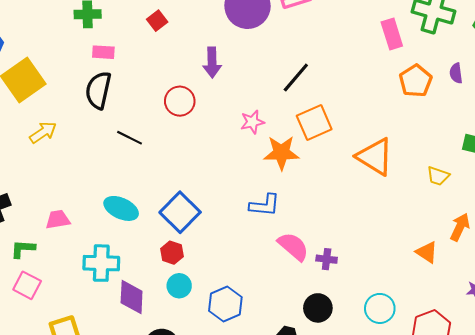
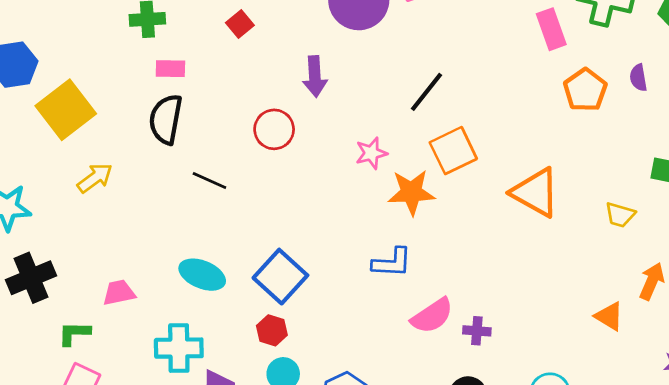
pink semicircle: (293, 246) -> (432, 316), turned 108

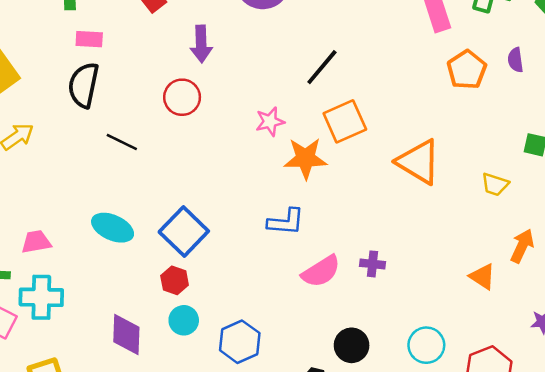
purple arrow: (315, 77) -> (201, 44), moved
purple cross: (477, 331) -> (372, 264), moved
cyan cross: (179, 348) -> (41, 297), moved

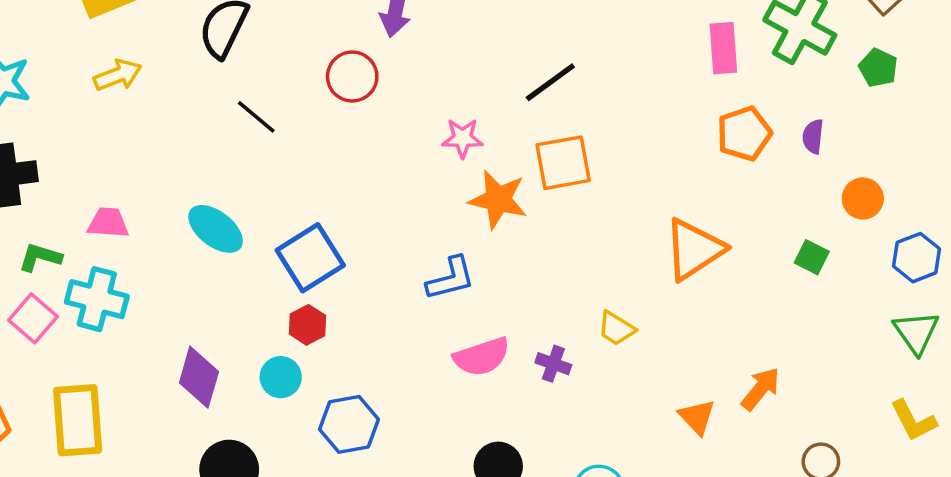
orange triangle: (419, 162) -> (694, 249), moved, turned 42
yellow trapezoid: (495, 184) -> (616, 328), moved
blue L-shape: (286, 222) -> (451, 278), turned -33
red hexagon: (175, 280) -> (308, 325), moved

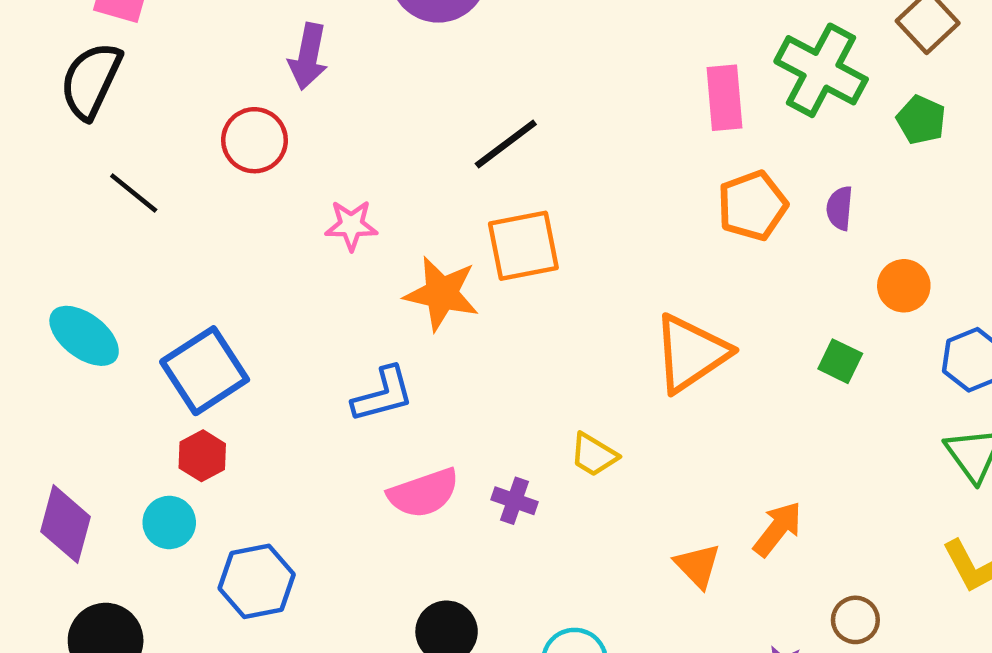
pink star: (462, 138) -> (351, 225), moved

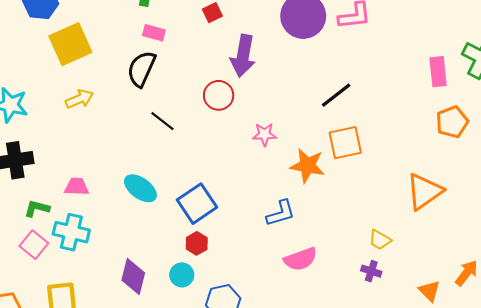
purple arrow: (308, 57) -> (243, 56), size x1.4
purple cross: (514, 501) -> (371, 271), moved

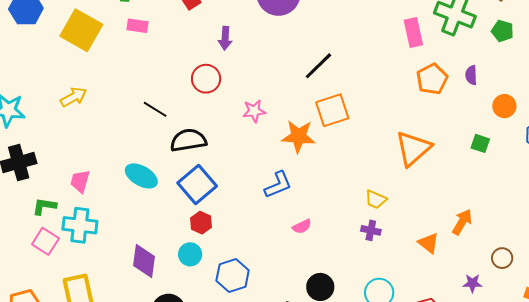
yellow square: (70, 44) -> (81, 30), moved, turned -30
purple arrow: (243, 56) -> (225, 38), size x0.6
black semicircle: (141, 69) -> (188, 140), moved, turned 63
pink trapezoid: (77, 187) -> (80, 181), turned -70
pink semicircle: (301, 259) -> (302, 226), size x0.6

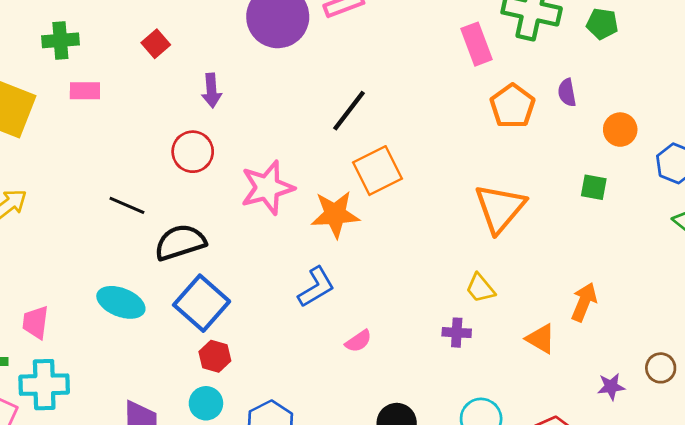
pink star: (254, 111) -> (267, 188), size x1.6
yellow trapezoid: (376, 199) -> (480, 288), moved, turned 35
brown circle: (502, 258) -> (661, 368), moved

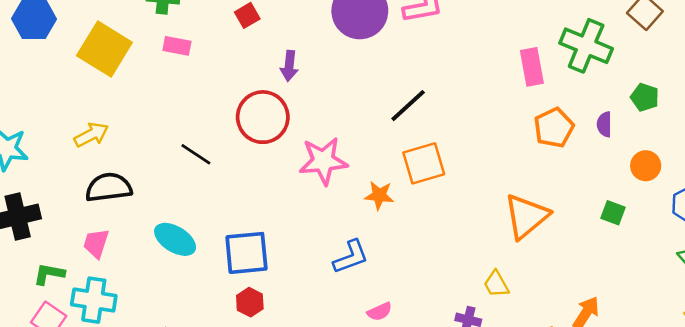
green pentagon: (602, 24) -> (645, 97), moved
red circle: (193, 152) -> (263, 117), size x1.4
orange star: (335, 214) -> (379, 195), size x0.7
black semicircle: (180, 242) -> (109, 187), moved
blue square: (202, 303) -> (246, 253), turned 33

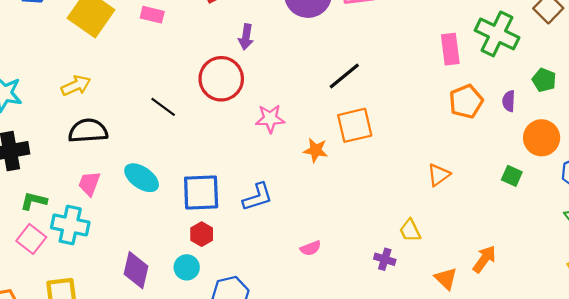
pink star: (323, 161) -> (270, 119), size x0.7
orange circle: (646, 166) -> (542, 138), size x1.4
orange triangle: (526, 216) -> (439, 175), size x0.6
pink trapezoid: (96, 243) -> (89, 184), moved
blue L-shape: (351, 257) -> (257, 197), moved

